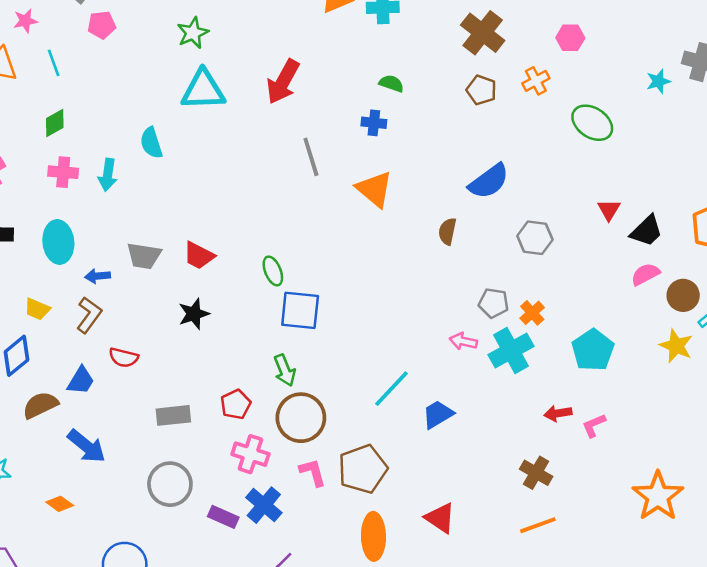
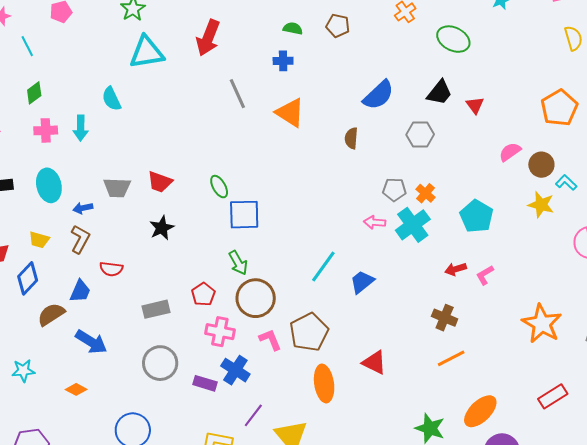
brown pentagon: (481, 90) -> (338, 26), moved
black trapezoid: (647, 231) -> (439, 93), moved

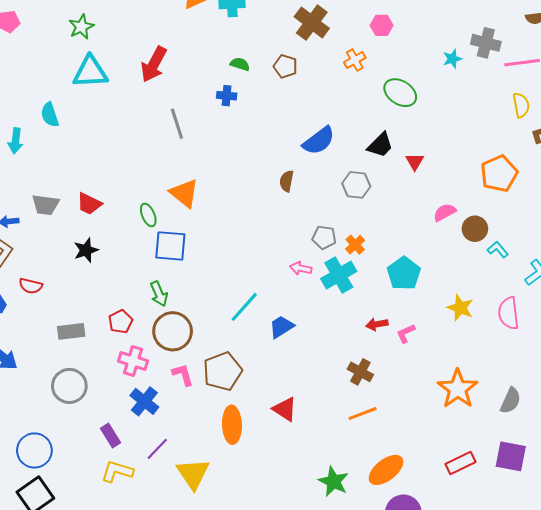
orange triangle: (290, 113) -> (184, 193), moved
yellow star: (541, 205) -> (460, 308), moved
purple rectangle: (205, 383) -> (111, 435), moved, turned 35

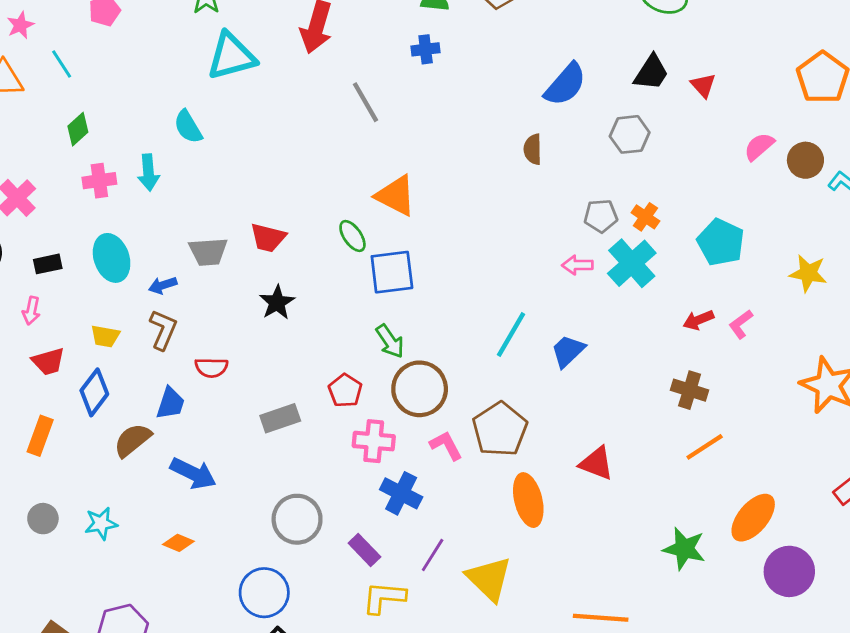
gray circle: (69, 386) -> (297, 519), moved

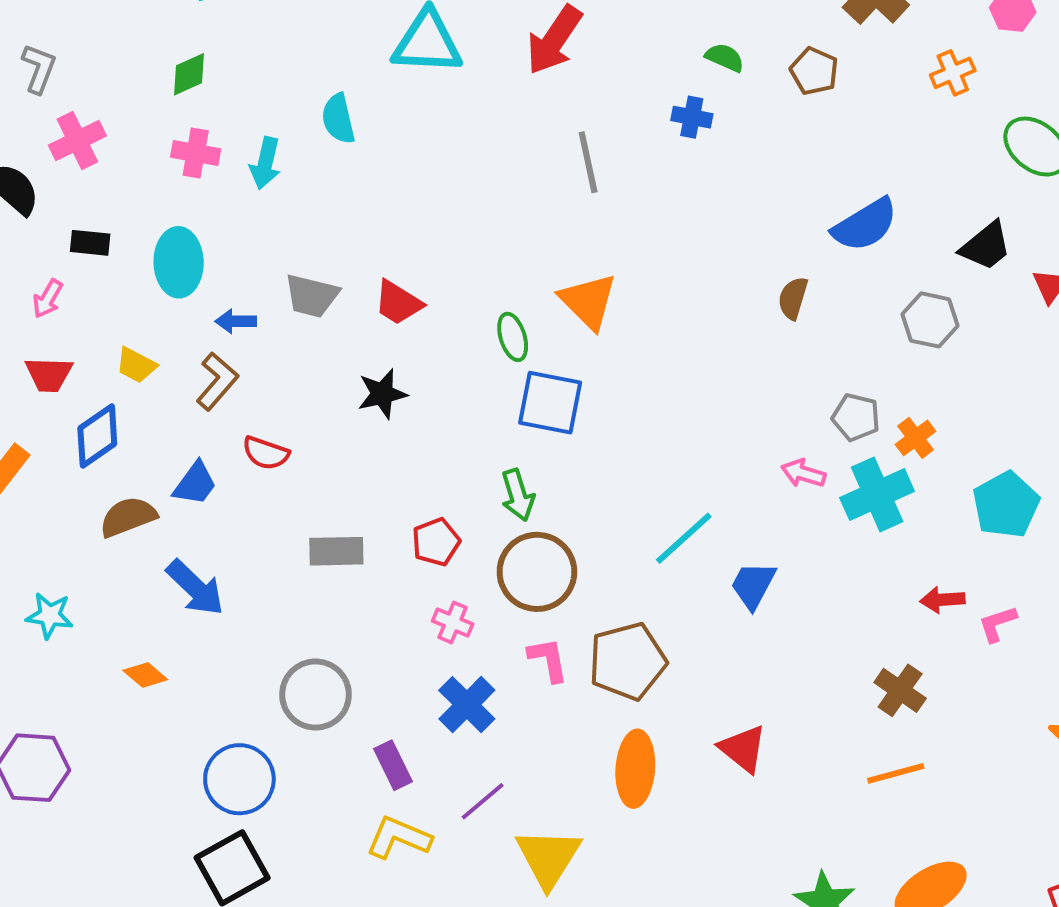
blue trapezoid: (568, 351) -> (753, 585), turned -36
pink cross: (374, 441) -> (453, 622), size x0.7

